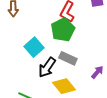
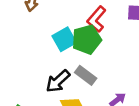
cyan square: (34, 47) -> (64, 39), moved

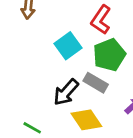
green pentagon: (87, 40) -> (109, 55), moved

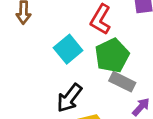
gray rectangle: (96, 83) -> (122, 82), moved

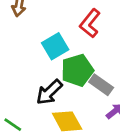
green pentagon: (112, 56) -> (77, 70), moved

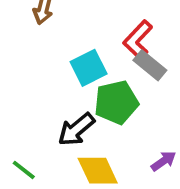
gray rectangle: (101, 85) -> (150, 65), moved

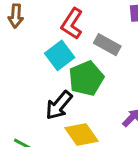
red L-shape: (138, 40) -> (72, 24), moved

